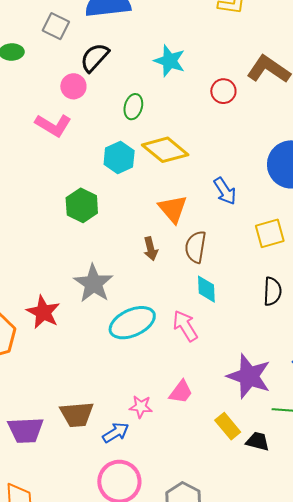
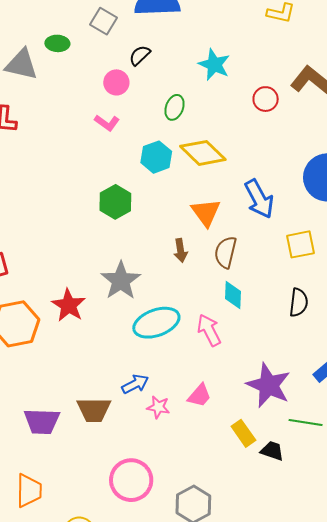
black semicircle: (95, 57) -> (140, 55), size x0.7
pink L-shape: (53, 125) -> (107, 123), moved, size x0.7
blue arrow: (225, 191) -> (259, 199), size x1.4
blue arrow: (116, 433) -> (135, 384), moved

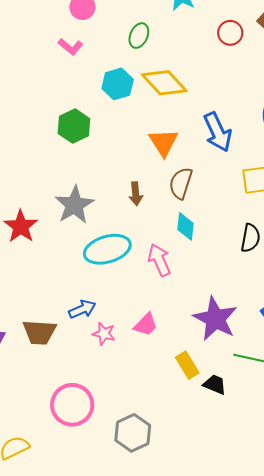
brown arrow: (181, 250) -> (136, 194), moved

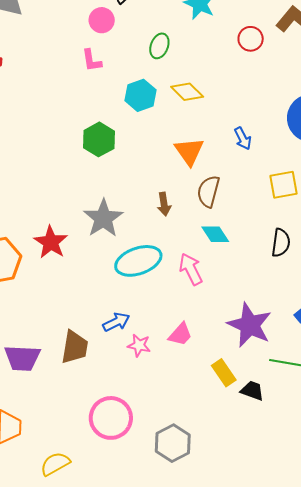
pink L-shape: (71, 47) -> (92, 60), turned 45
yellow diamond: (164, 83) -> (187, 92), size x0.7
blue arrow: (218, 132) -> (243, 139), size x0.6
cyan diamond: (185, 226) -> (215, 234), turned -36
brown trapezoid: (39, 332) -> (75, 347), turned -81

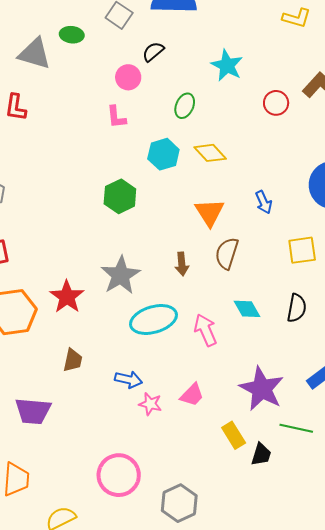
cyan diamond: (215, 234) -> (247, 309), moved
blue arrow: (116, 322) -> (129, 380), turned 36
brown trapezoid: (75, 347) -> (73, 360), moved, size x0.7
black trapezoid: (252, 391) -> (261, 454), turned 85

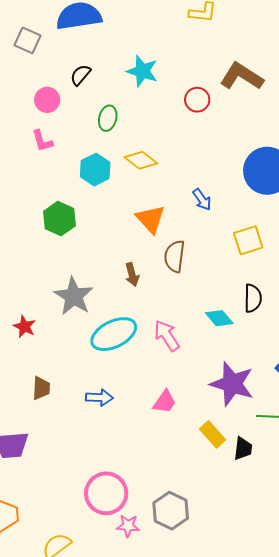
black semicircle: (153, 52) -> (80, 75), moved
red star: (67, 297) -> (24, 327), size x0.7
cyan diamond: (247, 309) -> (219, 318), moved
pink star: (150, 404) -> (128, 526), moved

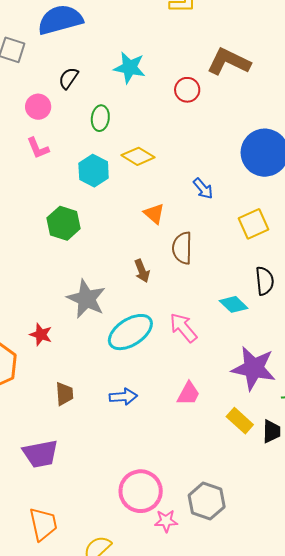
orange triangle: (151, 219) -> (154, 214), size x0.7

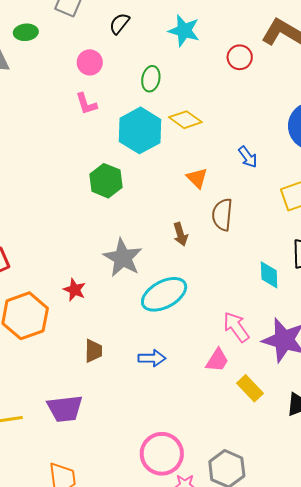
black semicircle: (68, 78) -> (119, 24), moved
cyan hexagon: (94, 171) -> (140, 130), size x1.4
cyan diamond: (234, 304) -> (269, 275), turned 40
pink arrow: (183, 328) -> (236, 327), moved
yellow rectangle: (240, 421) -> (250, 388), moved

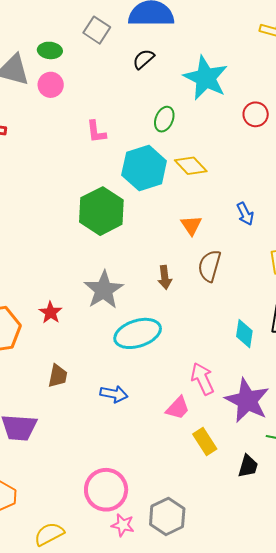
cyan star: (184, 31) -> (206, 78), size x1.4
pink circle: (90, 62) -> (51, 85), moved
green hexagon: (106, 181) -> (101, 211), size x1.4

